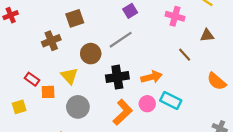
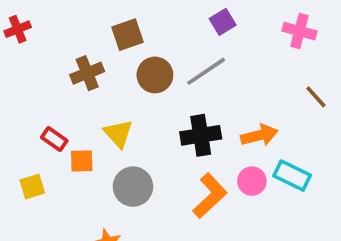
brown circle: (91, 54) -> (155, 75), moved

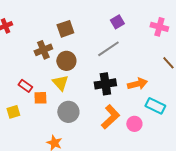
brown circle: (155, 75) -> (66, 61), moved
pink circle: (252, 181) -> (134, 124), moved

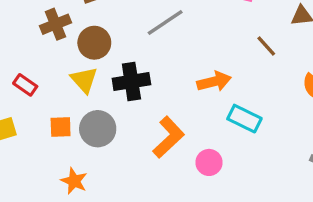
black cross: (105, 84) -> (131, 82), moved
orange square: (40, 98) -> (61, 127), moved
pink circle: (134, 124) -> (209, 162), moved

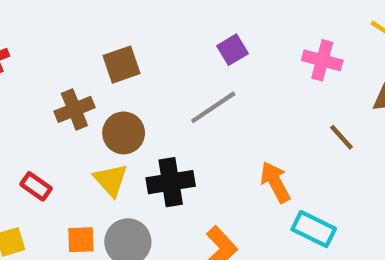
orange arrow: (214, 82) -> (275, 182), turned -104

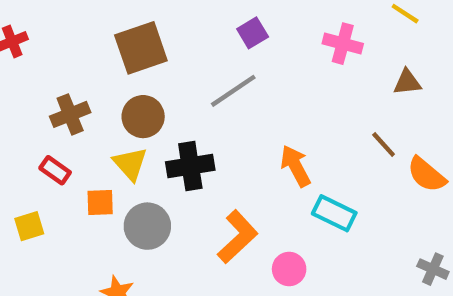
brown square: (121, 65) -> (141, 48), size x1.4
brown cross: (74, 109) -> (70, 114), moved
brown line: (341, 137) -> (384, 145), moved
orange square: (81, 240) -> (100, 202), moved

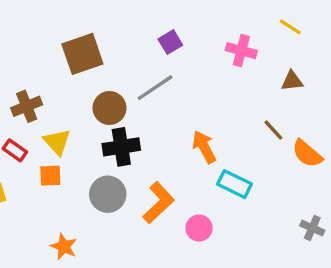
brown circle: (143, 117) -> (109, 108), moved
yellow triangle: (130, 164) -> (57, 142), moved
gray circle: (147, 226) -> (108, 194), moved

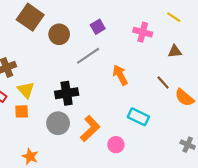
brown square: (82, 54) -> (30, 17), moved, turned -36
brown circle: (109, 108) -> (59, 34), moved
orange arrow: (204, 147) -> (120, 75), moved

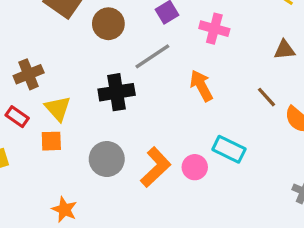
pink cross: (143, 32) -> (214, 29), moved
black cross: (67, 93) -> (117, 92), moved
pink circle: (116, 145) -> (195, 167), moved

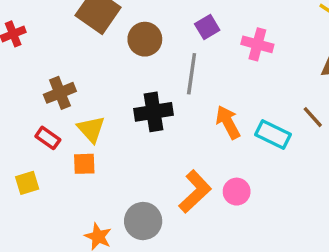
gray line: (152, 56) -> (192, 74), turned -48
orange arrow: (201, 86) -> (228, 122), moved
cyan rectangle: (229, 149) -> (273, 134), moved
gray circle: (107, 159) -> (143, 221), moved

